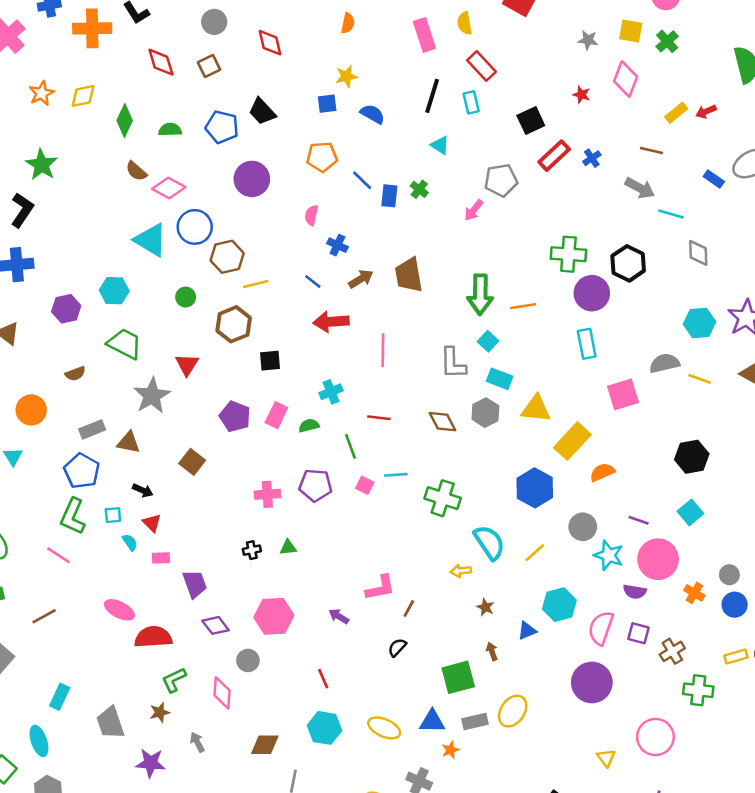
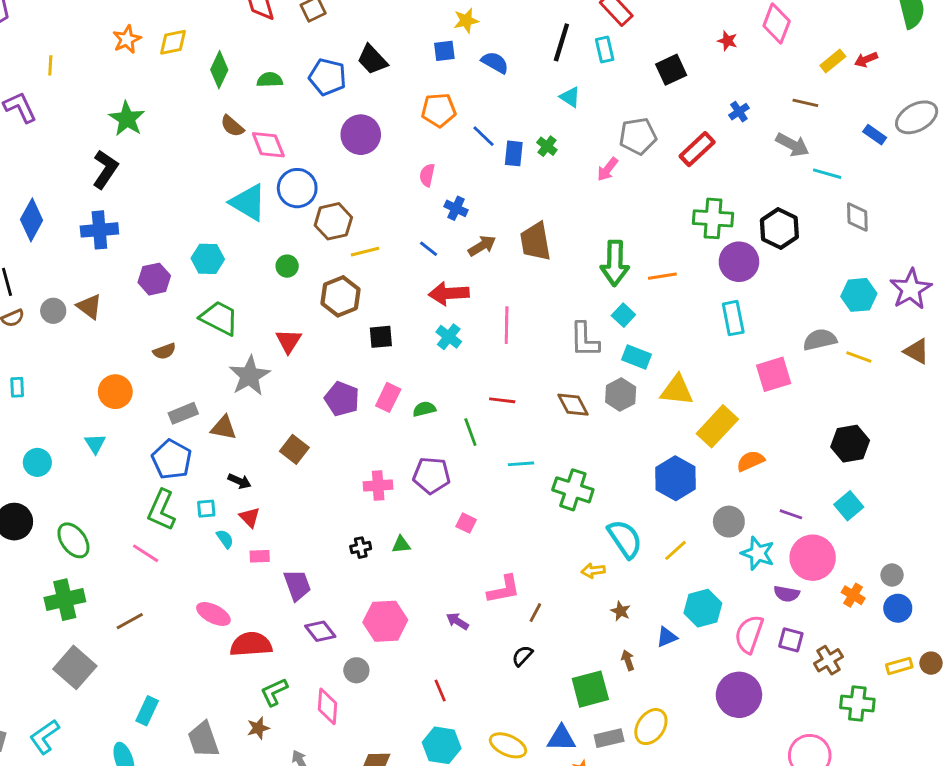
red rectangle: (554, 156) -> (697, 149), moved
pink diamond: (169, 188) -> (268, 145), turned 40
cyan cross: (331, 392) -> (449, 337), moved, turned -30
pink square: (365, 485) -> (466, 523), moved

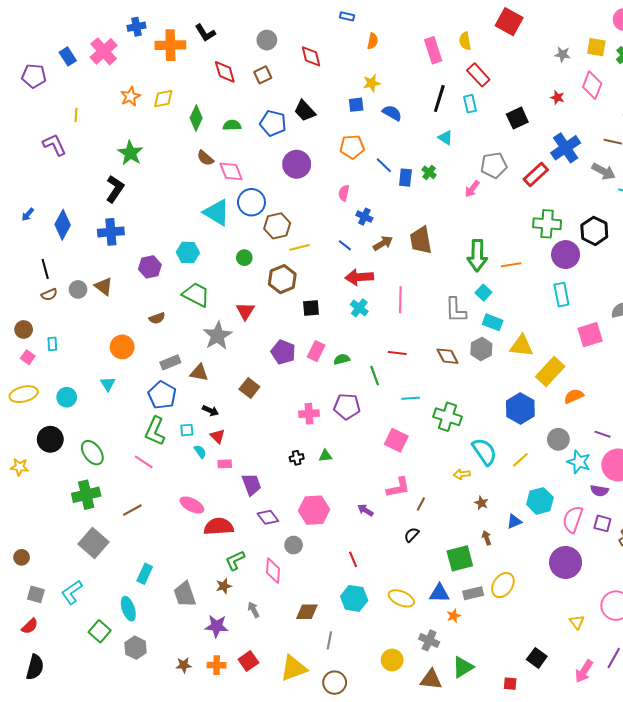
blue cross: (739, 112) -> (566, 148), size x2.0
pink square: (466, 523) -> (396, 440), moved, size x1.6

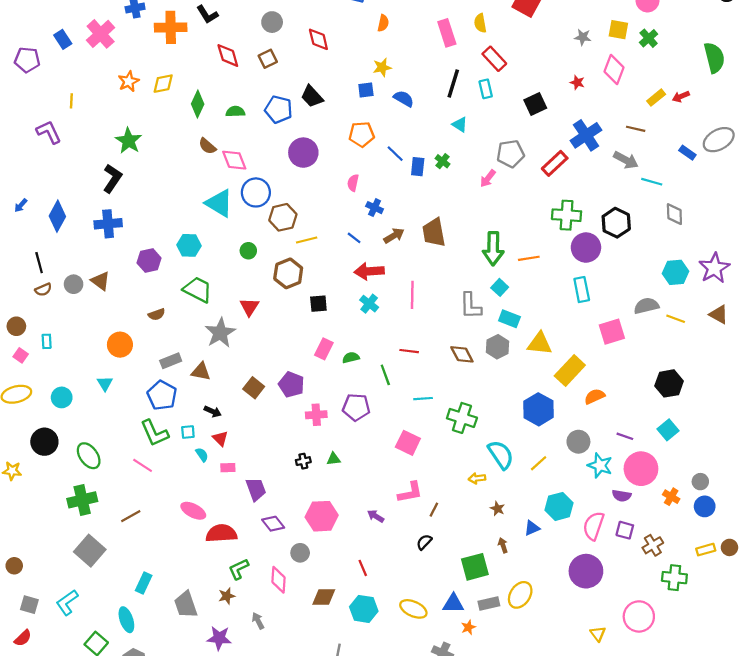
purple pentagon: (283, 352) -> (291, 385), moved
green L-shape: (155, 431) -> (154, 433), turned -48
brown diamond: (307, 612) -> (324, 597), moved

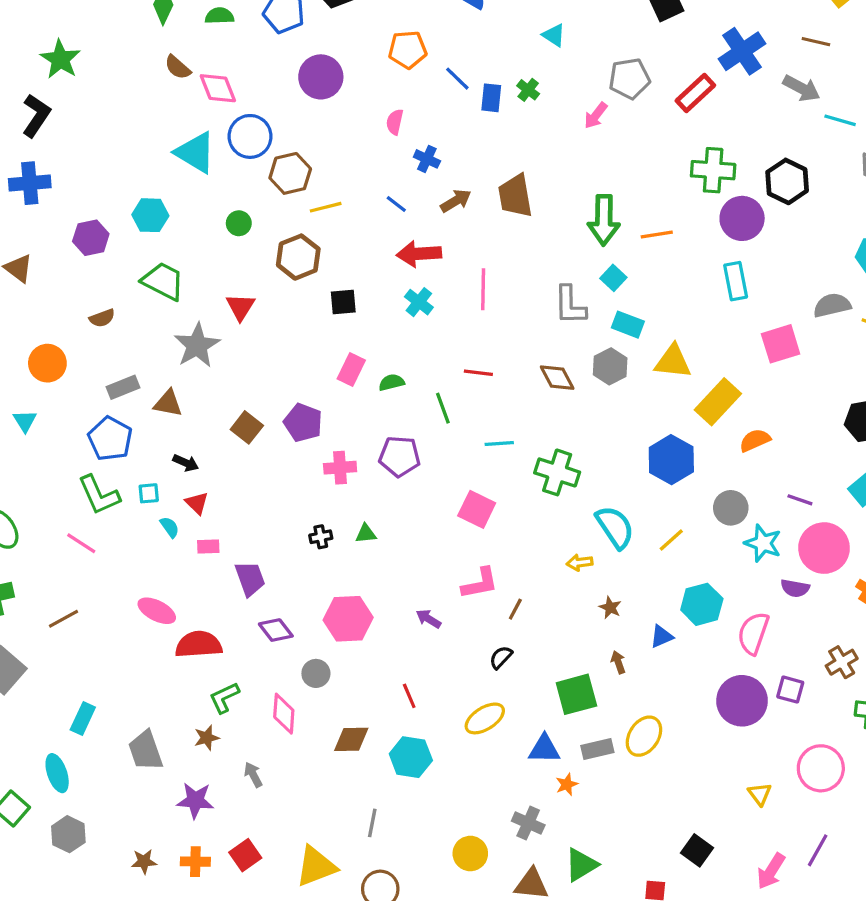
purple square: (625, 530) -> (790, 690), moved
yellow ellipse: (413, 609) -> (485, 718), moved, turned -56

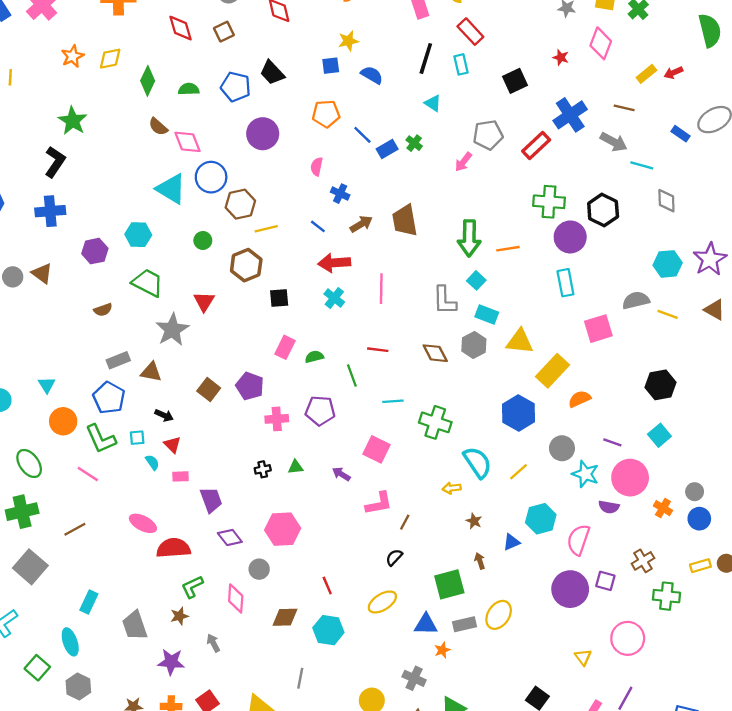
blue rectangle: (491, 98) -> (387, 149), turned 54
orange circle: (47, 363) -> (63, 421), moved
purple arrow: (428, 619) -> (341, 474), moved

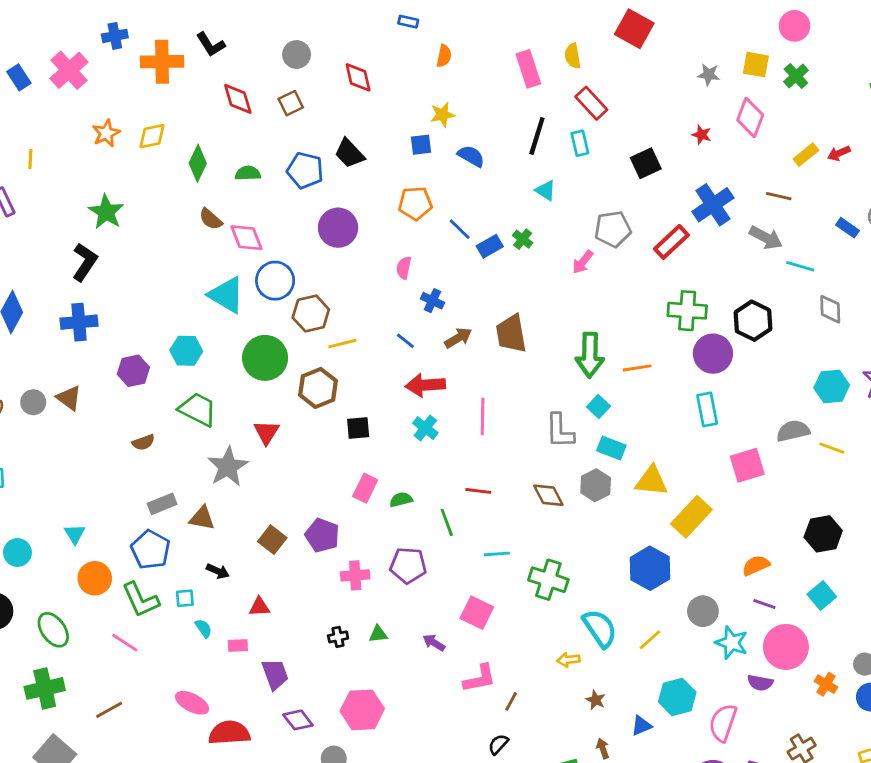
green circle: (203, 240) -> (265, 358), size x2.0
orange semicircle: (580, 399) -> (756, 565), moved
red triangle: (172, 445) -> (259, 607), moved, turned -48

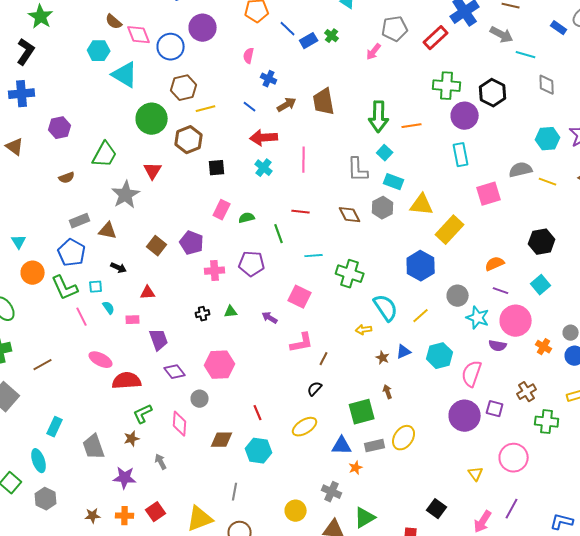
blue circle: (275, 281) -> (171, 47), moved
cyan hexagon: (186, 351) -> (99, 51), moved
green trapezoid: (198, 409) -> (105, 155), turned 92
pink line: (125, 643) -> (82, 317), moved, turned 30
blue triangle: (641, 726) -> (404, 352), moved

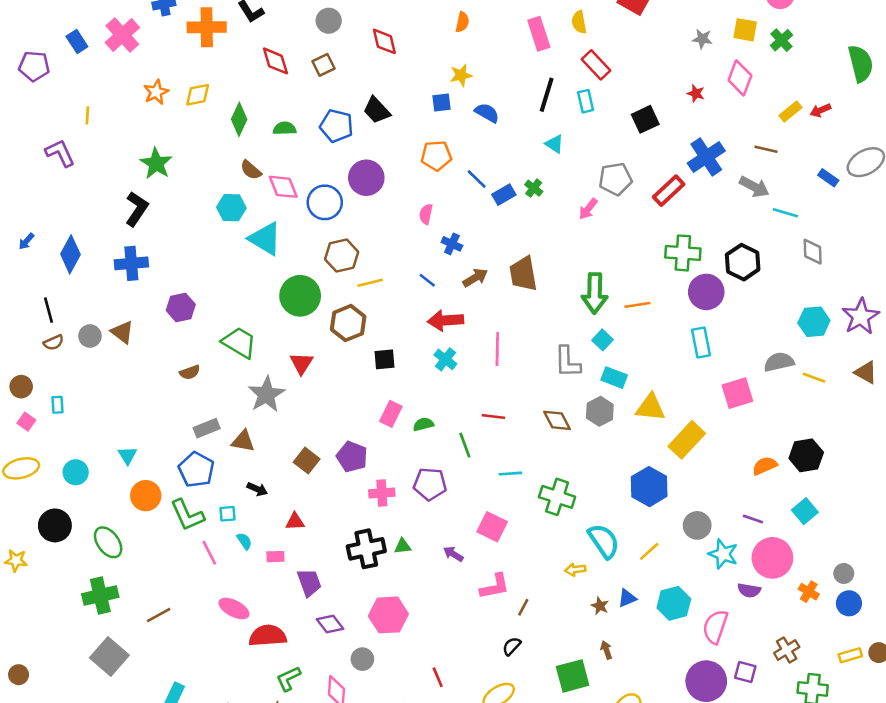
green trapezoid: (105, 155) -> (239, 343), turned -88
orange semicircle: (495, 264) -> (765, 466), moved
black cross: (203, 314) -> (366, 549), size x2.0

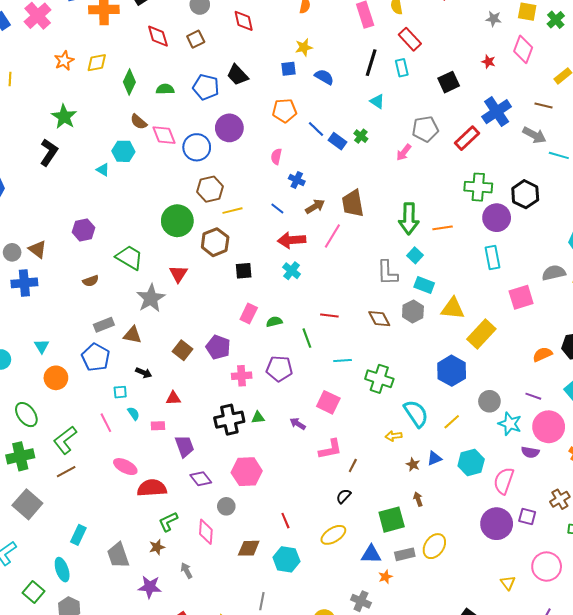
blue rectangle: (504, 195) -> (337, 141), turned 66
cyan triangle: (265, 239) -> (103, 170), moved, size x0.5
blue cross: (131, 263) -> (24, 283), moved
pink line: (497, 349) -> (332, 236), moved, turned 30
green L-shape: (187, 515) -> (65, 440), moved, turned 76

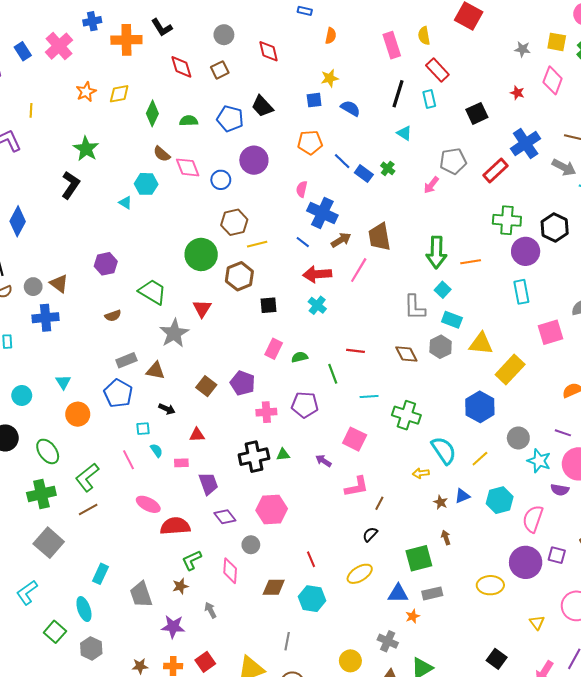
blue circle: (197, 147) -> (221, 180), size x0.7
blue cross: (297, 180) -> (322, 213), size x1.8
yellow ellipse: (434, 546) -> (490, 585), moved, turned 55

